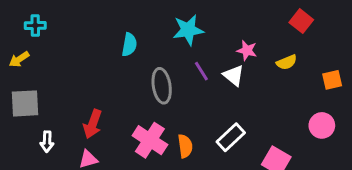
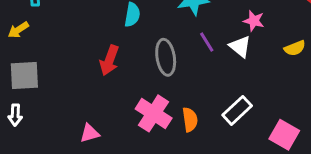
yellow semicircle: (287, 62) -> (295, 48), moved
red arrow: (93, 124) -> (109, 60), moved
white arrow: (47, 142) -> (15, 115), moved

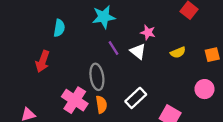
gray ellipse: (166, 57) -> (97, 77), moved

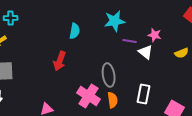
purple line: (114, 48) -> (130, 41), moved, turned -48
white rectangle: (136, 98) -> (144, 94), turned -36

